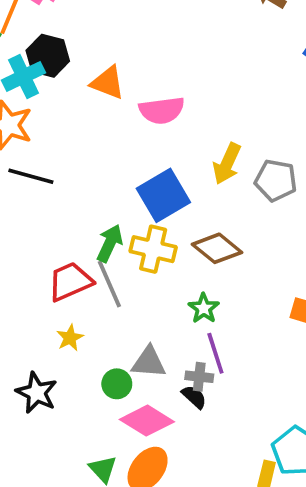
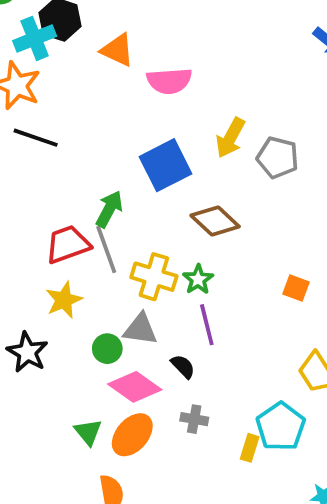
yellow cross: (153, 249) -> (154, 277), moved
yellow star: (70, 338) -> (64, 300), size x1.4
gray cross: (199, 377) -> (194, 419), moved

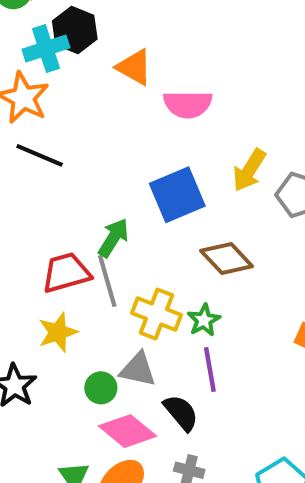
black semicircle: (183, 366) -> (181, 413), size x1.4

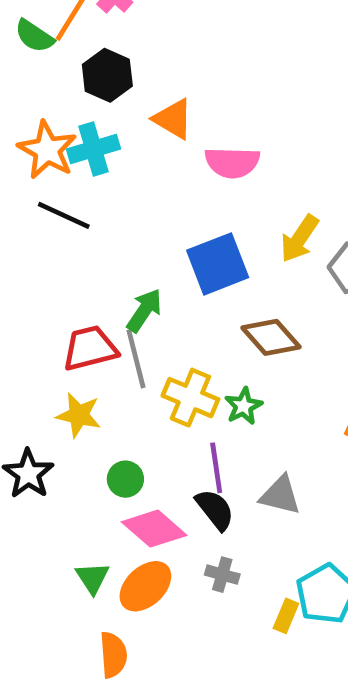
cyan cross: (46, 48) -> (94, 149), moved
yellow star: (58, 332) -> (79, 415), turned 30
gray triangle: (138, 369) -> (280, 495), moved
purple line: (210, 370) -> (216, 468), moved

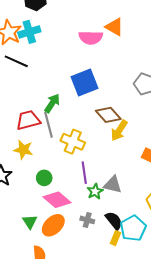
orange triangle: (173, 119) -> (115, 27), moved
yellow arrow: (299, 239) -> (119, 131), moved
green star: (243, 406) -> (95, 191), moved
black semicircle: (215, 509) -> (114, 221), moved

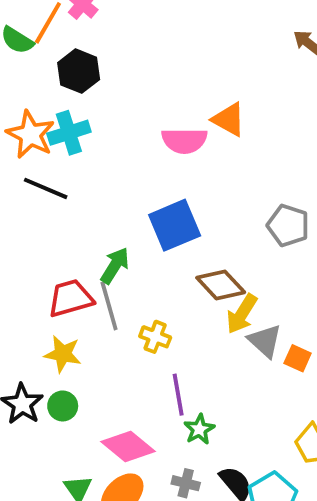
yellow cross: (73, 142) -> (155, 337), size x0.7
green circle: (44, 178) -> (63, 406), moved
gray triangle: (113, 185) -> (265, 341), moved, turned 30

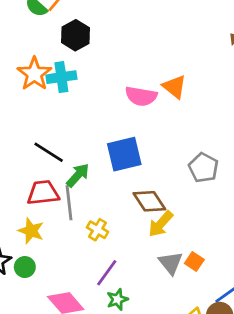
black line: (46, 188) -> (49, 152), moved
gray triangle: (265, 341) -> (171, 263), moved
purple line: (178, 395) -> (107, 273), turned 36

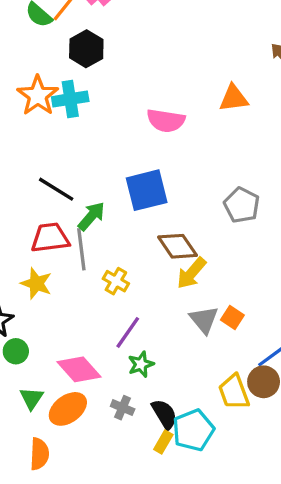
orange triangle: (174, 87) -> (234, 98), moved, turned -45
green circle: (25, 267) -> (16, 351), moved

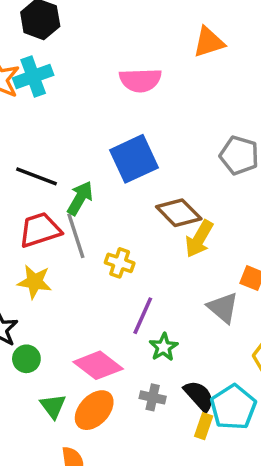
gray triangle: (204, 320) -> (223, 308), moved

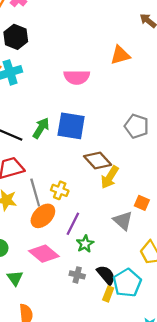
blue square: (134, 159) -> (71, 126), turned 32
green arrow: (80, 198) -> (41, 128), moved
gray line: (76, 236) -> (35, 193), moved
orange ellipse: (94, 410) -> (43, 216), moved

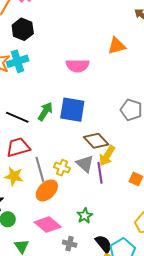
gray triangle: (123, 221) -> (85, 164), moved
purple line: (73, 224) -> (100, 173), moved, turned -35
gray cross: (77, 275) -> (70, 244), moved

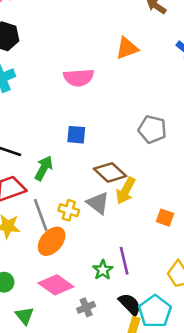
blue square: (72, 110) -> (76, 135), size x0.6
green arrow: (45, 111) -> (44, 168), moved
purple line: (100, 173) -> (124, 261), moved
gray cross: (70, 244) -> (86, 307), turned -32

